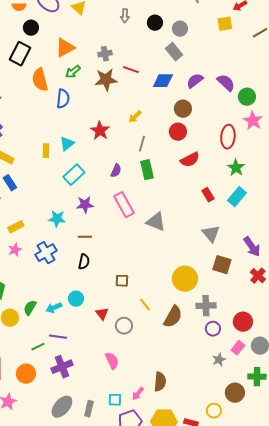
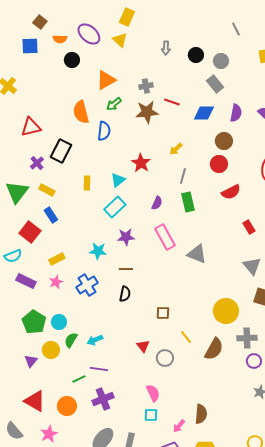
black rectangle: (20, 54) -> (61, 151), moved
purple semicircle: (195, 81) -> (236, 113), turned 138
cyan triangle: (67, 144) -> (118, 180), moved
cyan circle: (76, 299) -> (59, 322), moved
cyan square: (115, 400) -> (151, 415), moved

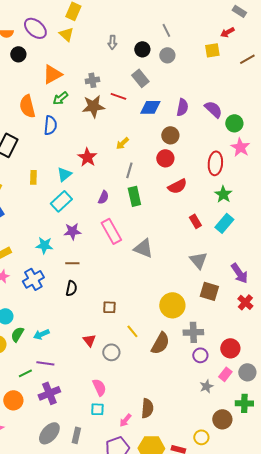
gray line: (236, 29) -> (166, 30), moved
gray rectangle: (215, 84) -> (140, 78), moved

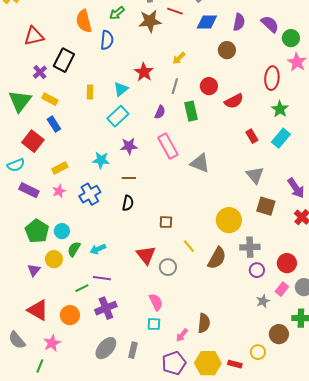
red circle: (165, 158) -> (209, 86), moved
gray line: (129, 170) -> (175, 86), moved
red triangle: (89, 340) -> (146, 255), size x1.5

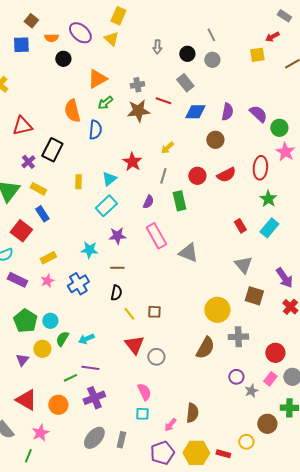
red semicircle: (234, 101) -> (226, 175), moved
yellow line: (189, 246) -> (129, 314), moved
purple circle: (257, 270) -> (236, 377), moved

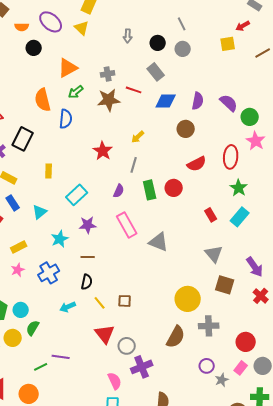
red circle: (197, 176) -> (174, 188), moved
cyan triangle: (109, 179) -> (40, 212), moved
cyan star: (89, 250) -> (60, 239), turned -30
cyan arrow: (86, 339) -> (68, 307), moved
purple cross: (94, 398) -> (142, 367), moved

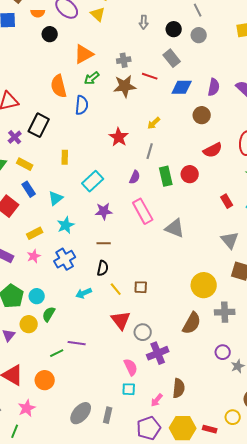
cyan star: (60, 239) -> (66, 225), moved

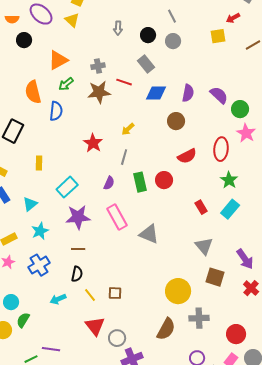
purple star: (104, 211) -> (78, 217), size x1.4

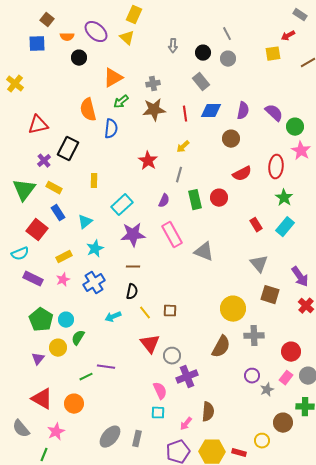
red line: (124, 82) -> (185, 114), moved, turned 63

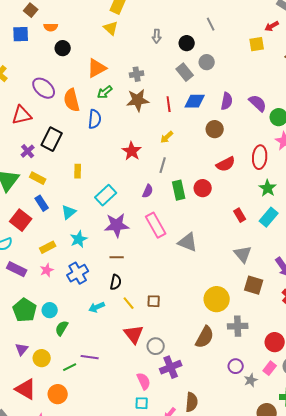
purple ellipse: (96, 32) -> (44, 88), moved
gray circle: (228, 59) -> (207, 62), moved
yellow circle: (58, 348) -> (42, 358), moved

